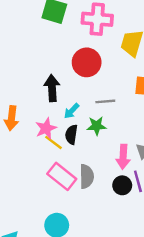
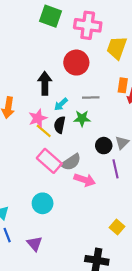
pink arrow: (123, 157) -> (85, 180), moved, turned -78
gray semicircle: (87, 176) -> (71, 162), turned 54
black circle: (122, 185) -> (104, 146), moved

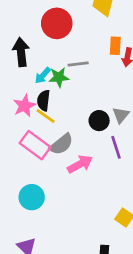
pink star: (38, 118) -> (24, 106), moved
green star: (82, 118) -> (59, 77), moved
yellow line: (44, 131) -> (46, 116), moved
pink arrow: (85, 180) -> (80, 164), turned -42

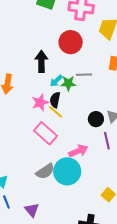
gray semicircle: (61, 144) -> (45, 171), moved
cyan circle: (32, 197) -> (67, 171), moved, size x1.4

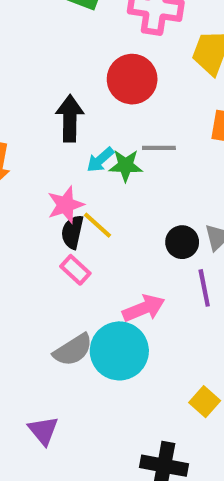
black semicircle: (55, 100) -> (72, 232), moved
pink rectangle: (46, 133) -> (75, 270), size x0.6

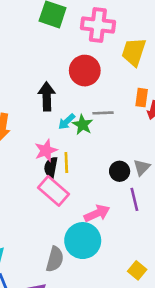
green star: (126, 166) -> (83, 125), turned 30
yellow line: (98, 225) -> (66, 162), turned 48
pink rectangle: (75, 270) -> (53, 191), size x1.6
gray semicircle: (73, 350) -> (55, 259), moved, turned -40

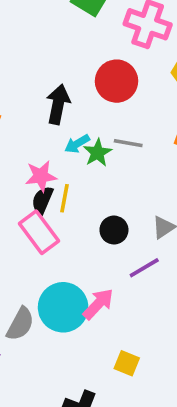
black circle: (120, 171) -> (114, 230), moved
purple line: (134, 199) -> (144, 268), turned 60
pink arrow: (97, 213) -> (98, 304), moved, turned -35
yellow square: (137, 270) -> (127, 363), turned -30

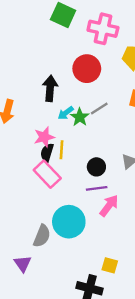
gray line: (128, 143) -> (99, 109), turned -36
purple line: (144, 268) -> (97, 188), moved, turned 30
pink arrow: (98, 304) -> (109, 206), moved
yellow square: (127, 363) -> (110, 265), moved

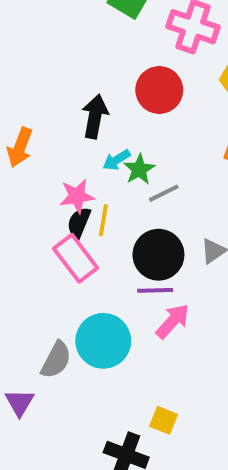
gray line: (99, 109) -> (164, 193), moved
black circle: (96, 167) -> (158, 255), size x1.6

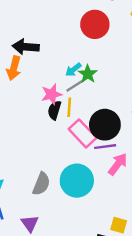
black arrow: (95, 116) -> (26, 47), moved, turned -90
gray line: (164, 193) -> (75, 86), moved
pink rectangle: (76, 258) -> (83, 133), moved
gray semicircle: (56, 360) -> (41, 184), moved

